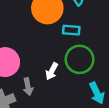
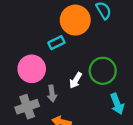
cyan rectangle: (71, 30) -> (56, 43), moved, turned -35

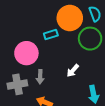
green circle: (103, 71) -> (90, 39), moved
white arrow: (76, 80) -> (73, 71), moved

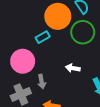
white arrow: (73, 71) -> (73, 68), turned 72

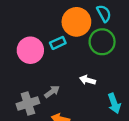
pink circle: (23, 61) -> (30, 50), moved
gray arrow: (42, 82) -> (52, 92), turned -120

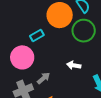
cyan rectangle: (58, 43) -> (37, 36), moved
pink circle: (30, 50) -> (22, 57), moved

